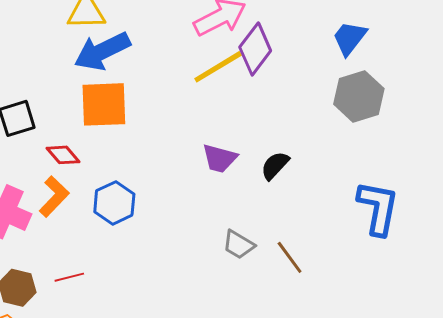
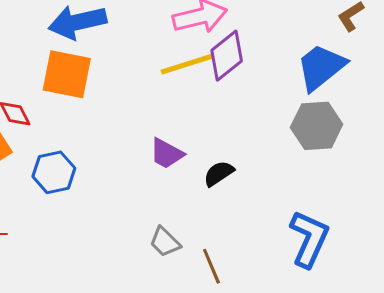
blue trapezoid: (350, 38) -> (321, 67), size x1.4

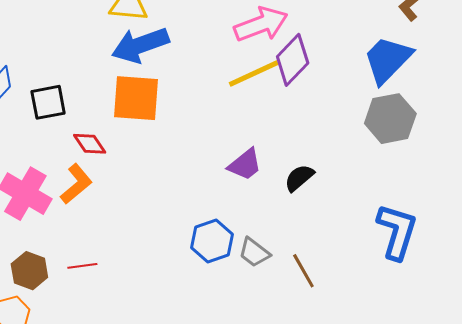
purple trapezoid: (167, 154) -> (245, 165), turned -60
blue hexagon: (54, 172) -> (212, 241), moved

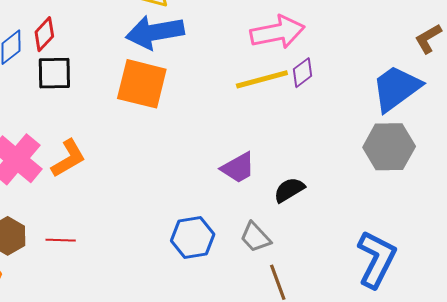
purple diamond: (293, 60) -> (302, 73), size x0.6
red diamond: (90, 144) -> (44, 34), moved, turned 68
gray trapezoid: (254, 252) -> (255, 237), moved

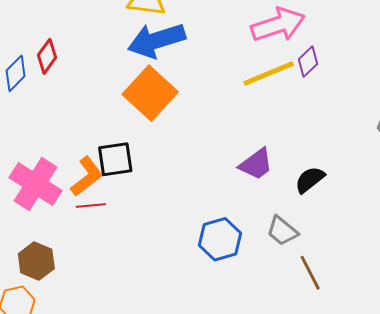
black square: (54, 73) -> (115, 159), moved
orange square: (142, 84) -> (150, 93), turned 36
red line: (61, 240) -> (91, 206), moved

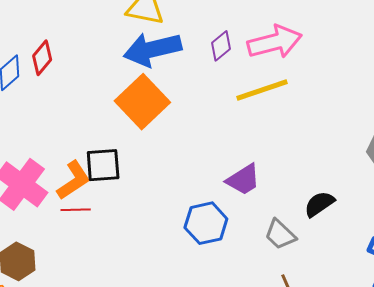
purple diamond: (308, 62) -> (221, 46), moved
black semicircle: (310, 180) -> (319, 204), moved
gray trapezoid: (282, 231) -> (280, 234), moved
blue hexagon: (220, 239) -> (206, 223), moved

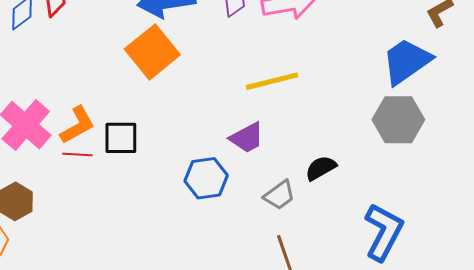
yellow line: (262, 90) -> (272, 81), moved
black square: (103, 165) -> (121, 138), moved
gray trapezoid: (280, 234) -> (279, 195), turned -84

